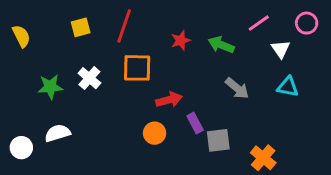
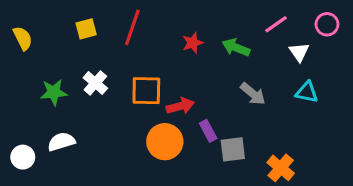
orange square: (137, 68) -> (146, 91), moved
orange circle: (155, 133) -> (165, 142), size x1.5

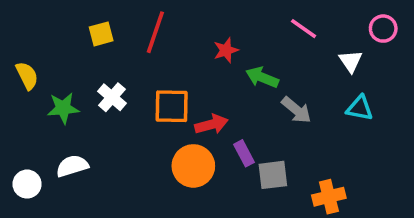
pink line: (276, 24) -> (304, 29), moved, turned 70
yellow semicircle: (23, 38) -> (27, 76), moved
green arrow: (236, 47) -> (262, 77), moved
orange cross: (281, 168) -> (329, 197), turned 36

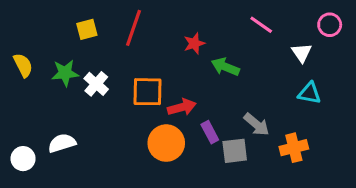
green star: (63, 108) -> (65, 73), moved
gray arrow: (296, 110) -> (257, 124), moved
orange cross: (329, 197) -> (294, 148), moved

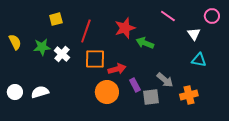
red line: (134, 28) -> (86, 31), moved
red star: (194, 43) -> (125, 28), size x1.5
white circle: (23, 159) -> (15, 92), moved

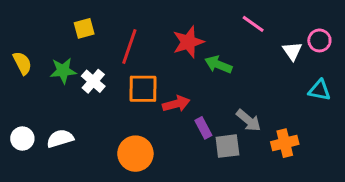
pink circle: (212, 16) -> (319, 40), moved
cyan triangle: (199, 60) -> (319, 90), moved
orange circle: (107, 92) -> (135, 154), moved

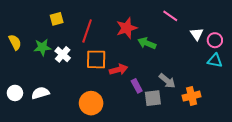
pink circle: (319, 40) -> (215, 40), moved

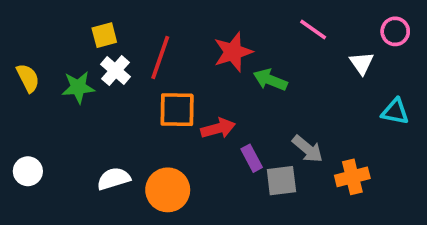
pink circle: (215, 40) -> (395, 31), moved
white cross: (63, 54) -> (115, 71), moved
white semicircle: (40, 93) -> (114, 179), moved

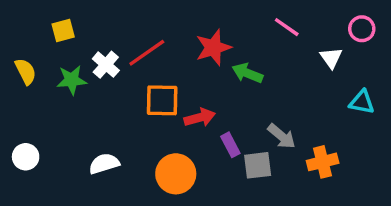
yellow square: (104, 35) -> (63, 30), moved
red line: (160, 57) -> (147, 53), turned 36
orange circle: (168, 190) -> (176, 174), moved

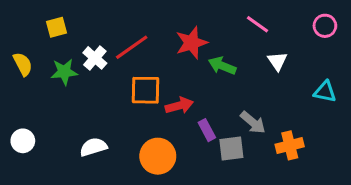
white triangle: (331, 58) -> (277, 61), moved

